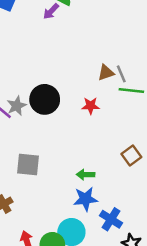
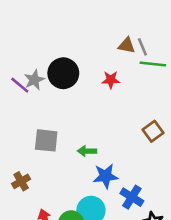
brown triangle: (106, 73) -> (127, 46), turned 30
green arrow: (85, 175) -> (87, 151), moved

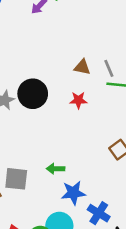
brown triangle: (127, 46) -> (82, 67), moved
gray square: (46, 140) -> (16, 179), moved

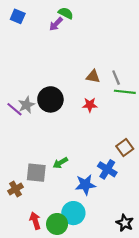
green arrow: (56, 169) -> (60, 163), moved, turned -32
blue cross: (99, 213) -> (107, 169), moved

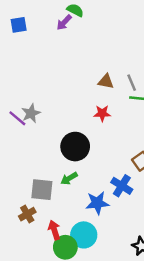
blue square: (18, 16) -> (19, 25), moved, turned -32
black circle: (50, 99) -> (75, 147), moved
brown cross: (15, 189) -> (27, 214), moved
red arrow: (35, 221) -> (54, 230), moved

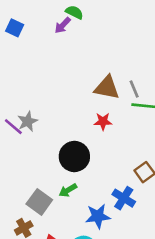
blue square: (19, 25) -> (15, 28), turned 35
brown triangle: (106, 81) -> (107, 88), size x1.5
gray square: (42, 190) -> (39, 202), turned 30

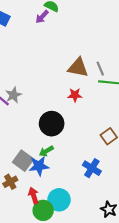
blue cross: (124, 198) -> (92, 168), moved
blue star: (98, 216) -> (39, 166), moved

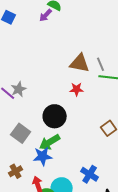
green arrow: (46, 151) -> (50, 142), size x1.5
gray square: (23, 161) -> (21, 133), moved
blue cross: (92, 168) -> (90, 174), moved

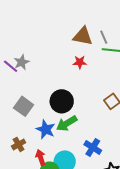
black circle: (55, 116) -> (62, 101), moved
green arrow: (50, 142) -> (67, 123), moved
blue star: (43, 156) -> (46, 129), turned 30

